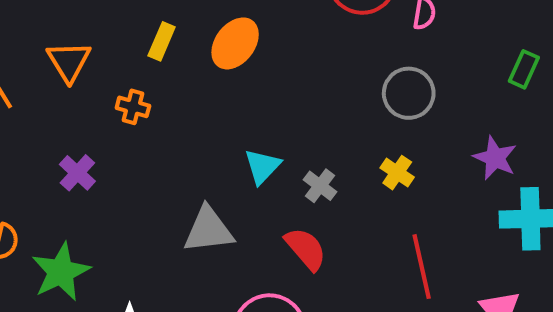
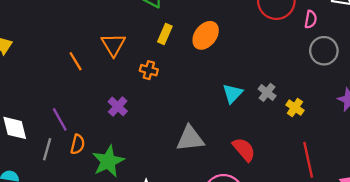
gray circle: (409, 93) -> (324, 51), moved
cyan triangle: (262, 166) -> (232, 93), moved
gray cross: (320, 186) -> (267, 92), moved

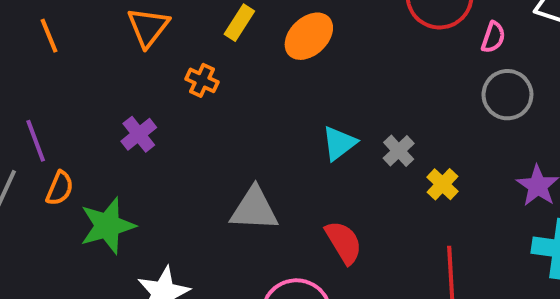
orange line: (76, 61) -> (49, 36), moved

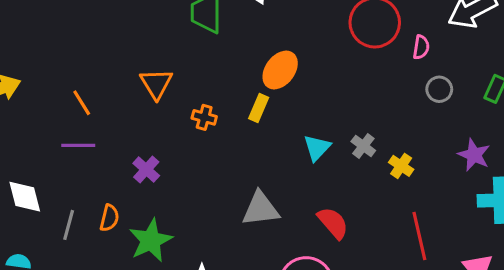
yellow rectangle: (239, 23) -> (259, 108), moved
gray circle: (507, 95) -> (439, 89), size x0.7
purple cross: (139, 134) -> (146, 169), moved
purple line: (36, 141) -> (78, 145), moved, turned -60

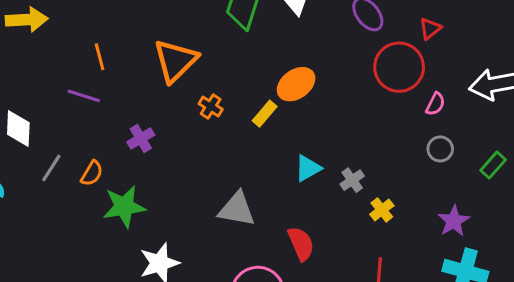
orange triangle: (156, 84) -> (175, 61), size x1.4

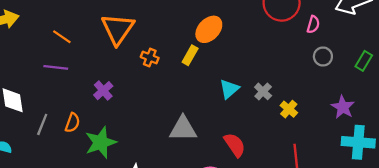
orange line: (100, 57) -> (62, 37), turned -30

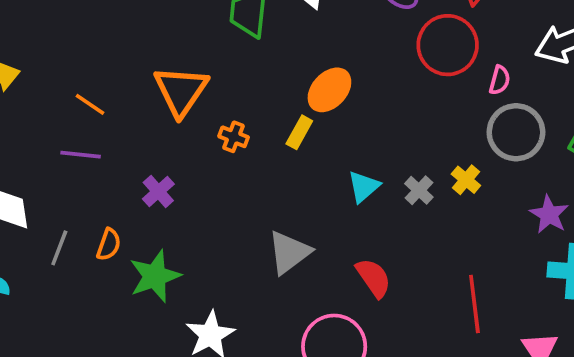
gray circle: (323, 57) -> (516, 132), size x1.8
yellow cross: (289, 109) -> (466, 180), moved
gray triangle: (183, 129) -> (289, 252), turned -36

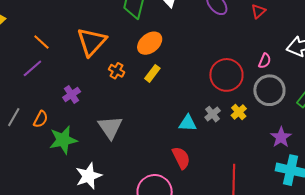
red circle: (448, 45) -> (226, 75), moved
orange ellipse: (329, 90) -> (150, 43), moved
purple line: (81, 155) -> (32, 68), turned -55
cyan triangle: (364, 187) -> (188, 123), moved, turned 36
gray triangle: (289, 252) -> (110, 127), moved, turned -36

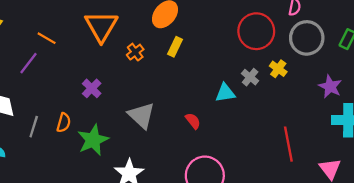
purple line: (32, 68) -> (29, 63), moved
orange cross: (117, 71) -> (135, 52), turned 35
red semicircle: (181, 158) -> (193, 121), moved, size x0.7

